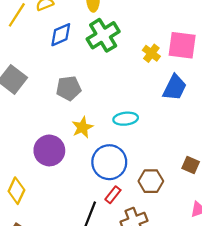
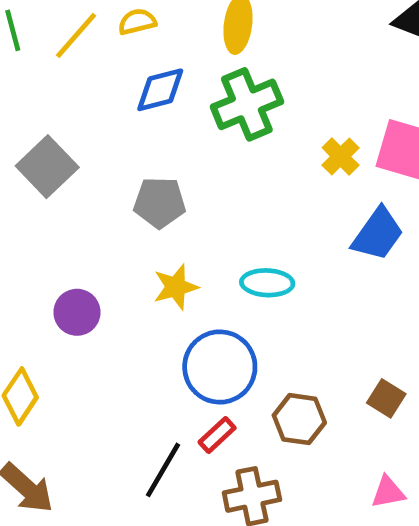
purple circle: (49, 150) -> (77, 312), moved, size x0.7

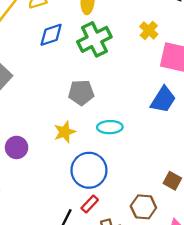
yellow cross: (341, 156) -> (149, 30), moved
gray pentagon: (160, 202) -> (81, 93), moved
brown hexagon: (299, 419) -> (143, 207), moved

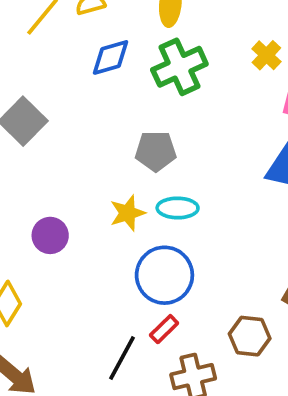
cyan ellipse: (110, 127) -> (178, 208), moved

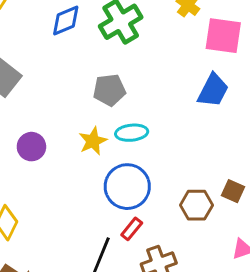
purple circle: (50, 235) -> (31, 147), moved
brown hexagon: (250, 336) -> (196, 205), moved

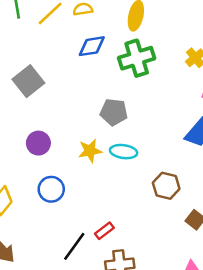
blue circle: (127, 187) -> (51, 189), moved, size x0.7
brown hexagon: (196, 205) -> (166, 186), moved

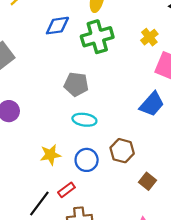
yellow star: (90, 151) -> (50, 155), moved
blue circle: (51, 189) -> (87, 160), moved

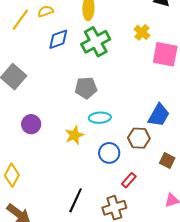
blue trapezoid: (152, 104) -> (159, 115), moved
yellow star: (50, 155) -> (74, 135), moved
red rectangle: (66, 190) -> (129, 180), moved

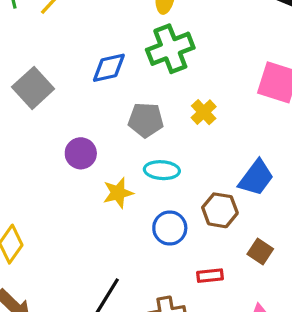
yellow cross: (142, 32) -> (204, 112), moved
blue diamond: (58, 39) -> (109, 68), moved
purple circle: (31, 124) -> (81, 153), moved
red rectangle: (129, 180) -> (210, 276), moved, turned 35

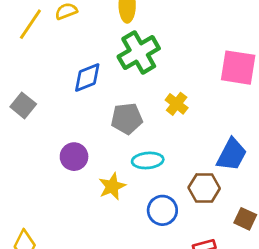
gray square: (33, 88) -> (23, 105), size x0.7

